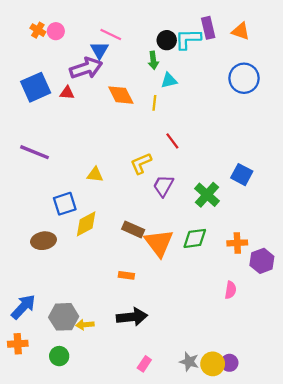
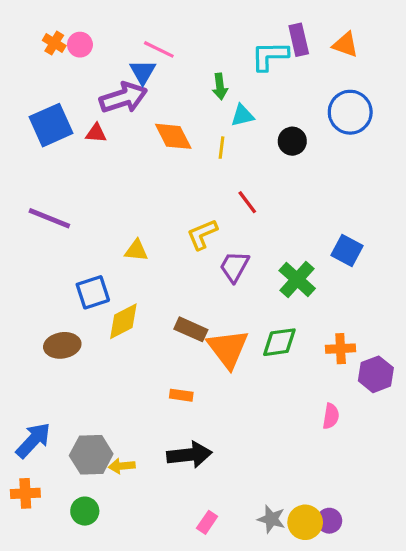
black circle: (167, 40) -> (292, 141), moved

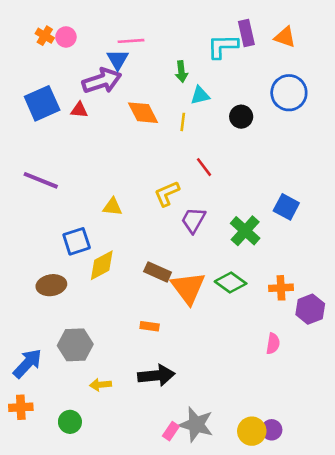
pink line: (159, 49) -> (131, 41), turned -30
green diamond: (279, 342) -> (231, 283), turned 44
gray hexagon: (91, 455) -> (75, 345), moved
gray star: (271, 519) -> (196, 425), moved, size x1.5

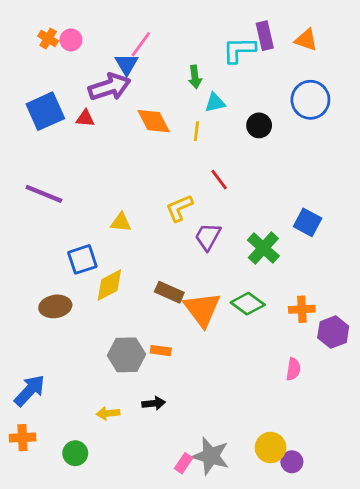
pink line: (131, 41) -> (141, 44), turned -50
gray hexagon: (75, 345) -> (127, 355), moved
black arrow: (156, 375) -> (154, 403), moved, size x0.6
yellow circle: (252, 431) -> (271, 448), moved

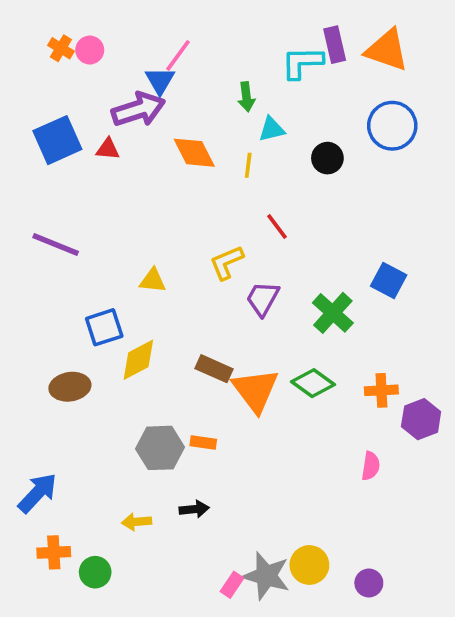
orange triangle: (306, 40) -> (387, 50), size x1.5
orange cross: (23, 438) -> (54, 552), moved
yellow circle: (271, 448) -> (309, 565), moved

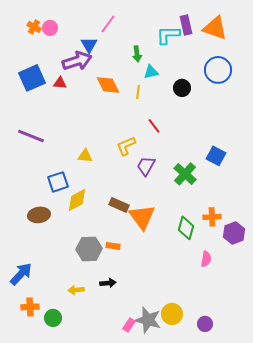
pink line: (178, 55) -> (108, 24), moved
green diamond: (313, 383) -> (186, 228), moved, turned 70

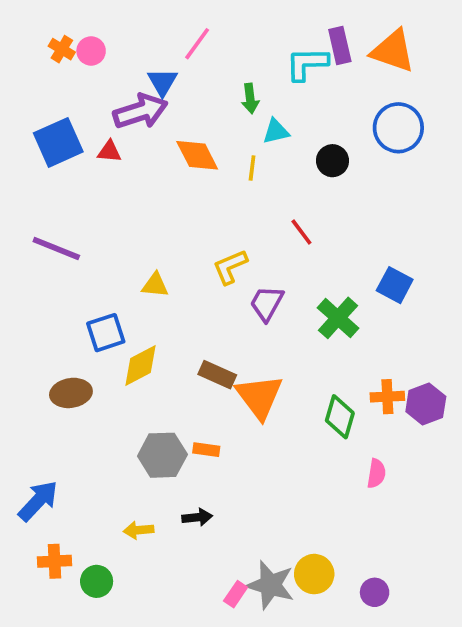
red line: (154, 126) -> (301, 232), moved
purple hexagon: (234, 233) -> (426, 404), moved

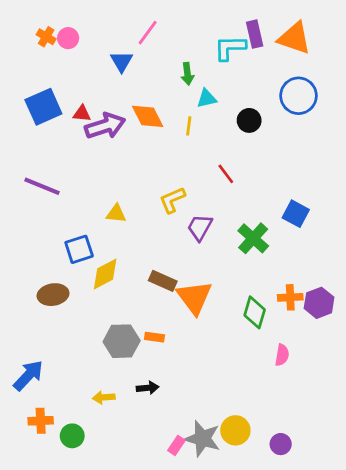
purple arrow: (140, 111) -> (105, 126), moved

